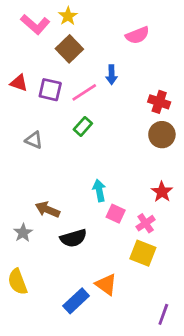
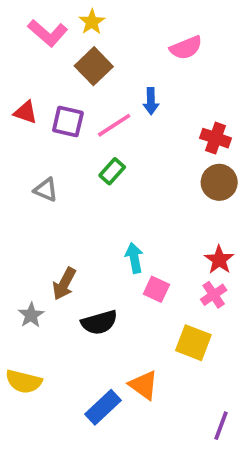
brown arrow: (48, 210) -> (64, 284), turned -85
pink cross: (146, 223) -> (214, 295), moved
yellow semicircle: (18, 282) -> (24, 381), turned -55

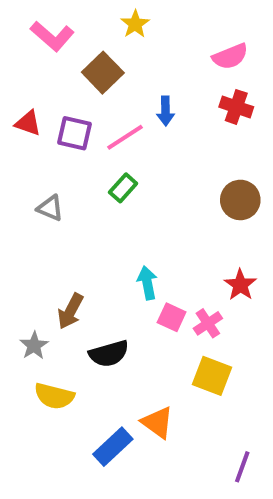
yellow star: (92, 22) -> (135, 24), moved
pink semicircle: (186, 48) -> (230, 56), moved
red cross: (215, 138) -> (236, 107), moved
pink cross: (214, 295) -> (208, 323), moved
yellow semicircle: (24, 381) -> (54, 396), moved

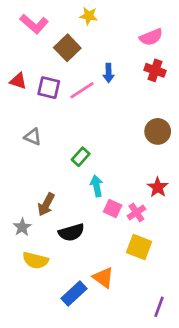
yellow star: (135, 24) -> (89, 16), turned -30
green rectangle: (123, 188) -> (81, 157), moved

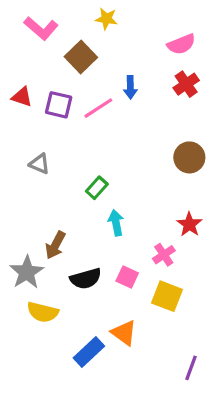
red cross: (155, 70) -> (186, 84), turned 36
pink square: (113, 209) -> (127, 277), moved
gray star: (22, 227) -> (27, 272), size x1.5

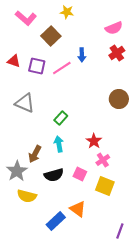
gray triangle: (39, 164) -> (25, 103), size x1.5
cyan arrow: (116, 223) -> (59, 144), moved
red star: (189, 224) -> (94, 141), moved

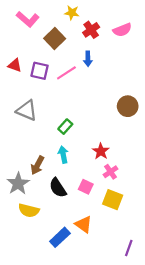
red cross: (117, 53) -> (91, 30), moved
black semicircle: (54, 175) -> (58, 188), turned 72

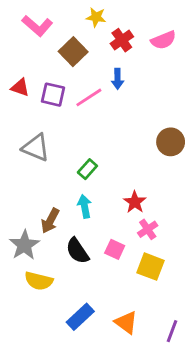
orange triangle: (84, 224) -> (126, 322), moved

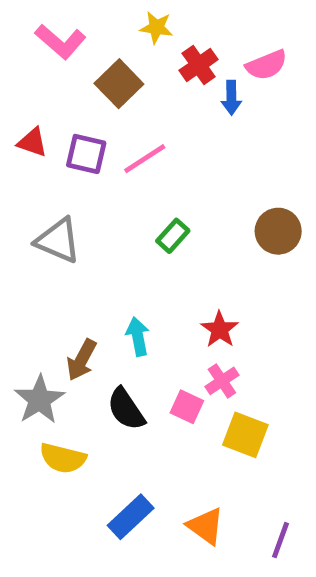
blue arrow: (118, 79) -> (231, 98), moved
green rectangle: (87, 169) -> (173, 236), moved
pink cross: (148, 229) -> (222, 381), moved

